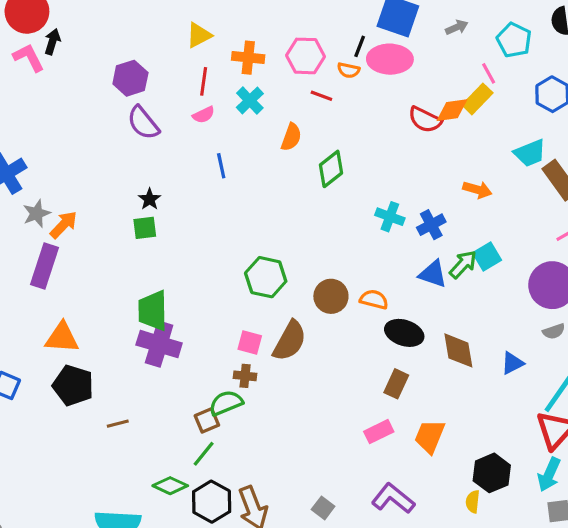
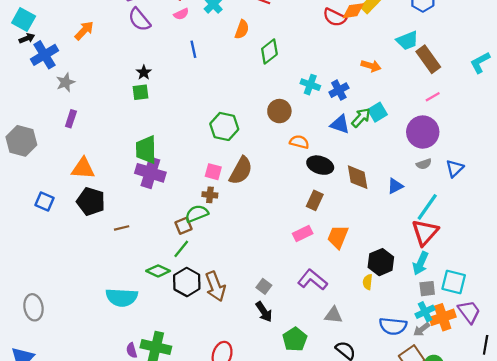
orange arrow: (64, 225) -> (84, 31), moved
purple rectangle: (44, 266) -> (71, 119), size x0.6
brown circle: (331, 296) -> (279, 111), moved

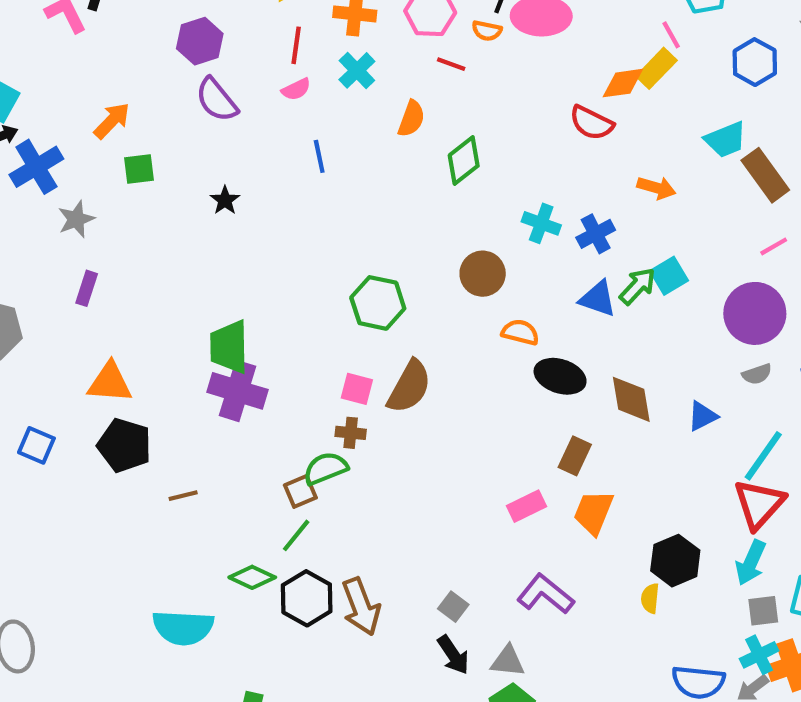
red semicircle: (335, 17) -> (591, 123), moved
green square: (140, 92) -> (139, 169), moved
brown rectangle: (315, 200) -> (575, 456), moved
gray triangle: (333, 315) -> (508, 661), moved

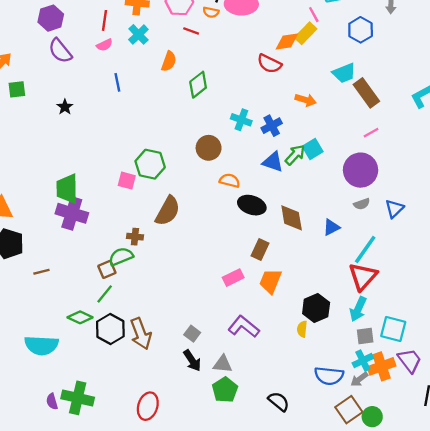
pink square: (357, 389) -> (127, 181), moved

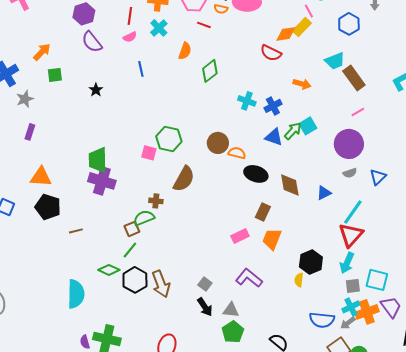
brown circle: (209, 148) -> (218, 143), moved
cyan semicircle: (41, 345) -> (76, 294), turned -92

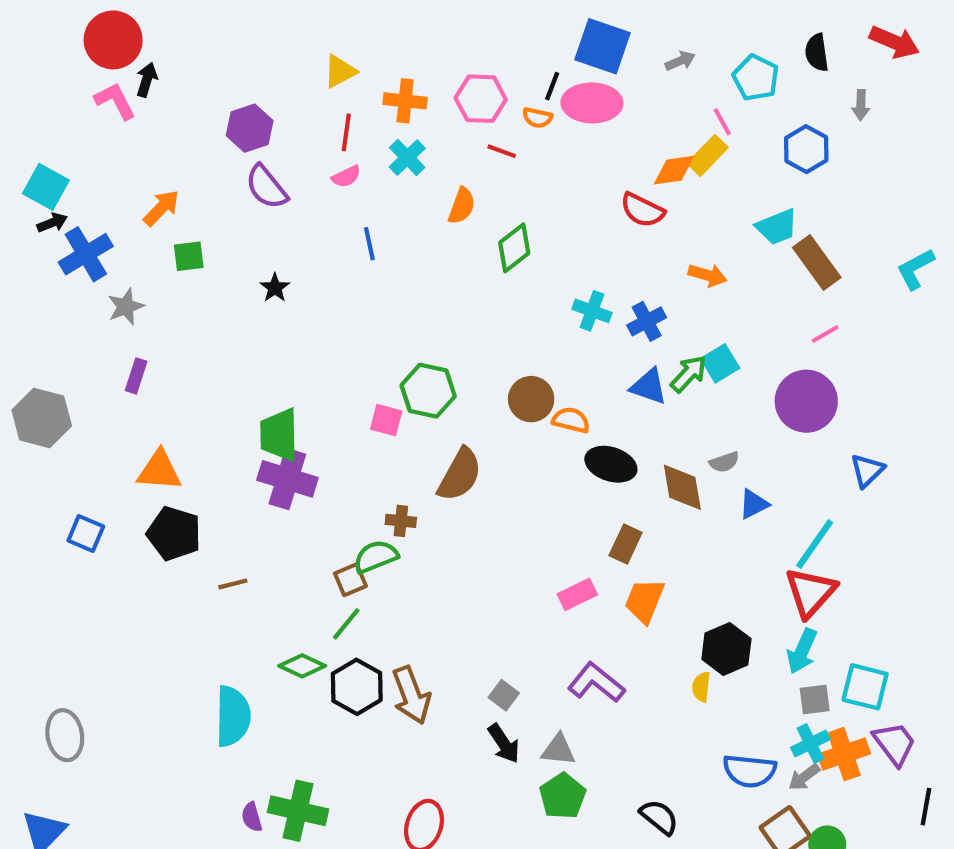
gray semicircle: (350, 173) -> (724, 462), moved

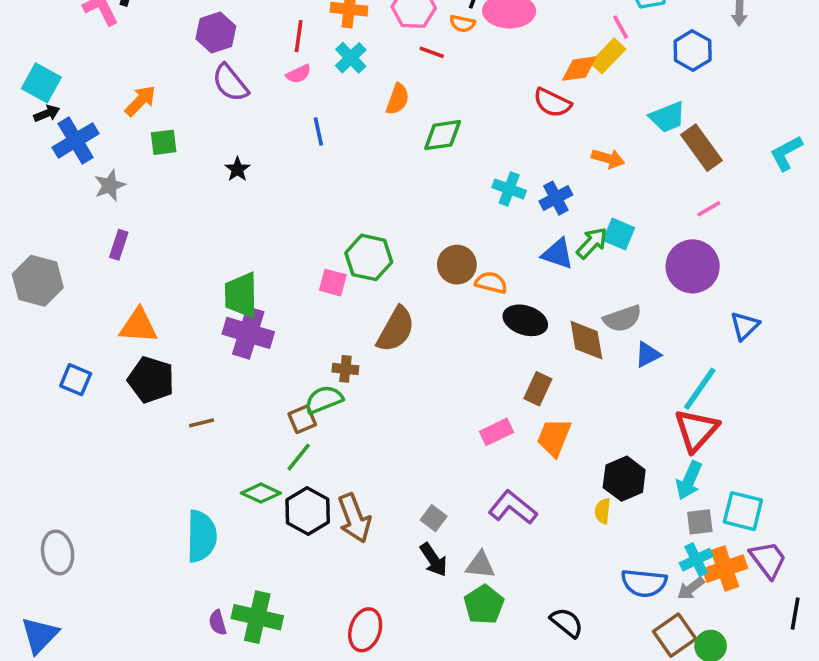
green diamond: (514, 248) -> (443, 135), turned 30
cyan square: (720, 363) -> (619, 234), turned -36
gray semicircle: (724, 462) -> (622, 319), size x1.5

